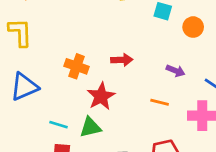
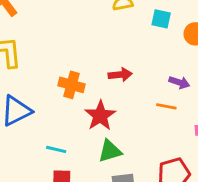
orange line: (160, 102) -> (166, 106), moved
green triangle: (90, 127) -> (110, 151), moved

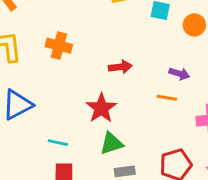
orange cross: (72, 85) -> (59, 46), moved

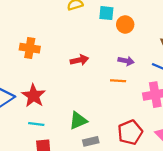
orange circle: (194, 25) -> (125, 24), moved
red star: (101, 108) -> (34, 96), moved

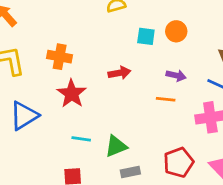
cyan square: (106, 13) -> (146, 36), moved
red star: (34, 96) -> (72, 94), moved
cyan line: (36, 124) -> (81, 139), moved

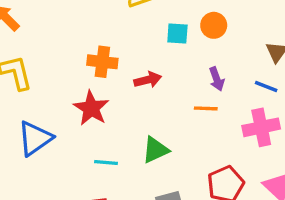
orange cross: (60, 57) -> (102, 62), moved
purple arrow: (176, 75) -> (217, 79), turned 60
green triangle: (116, 146) -> (155, 150), moved

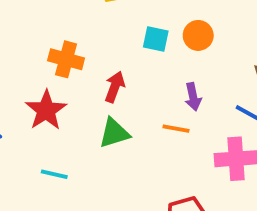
red arrow: (148, 80) -> (115, 87), turned -64
green triangle: (155, 150) -> (114, 133), moved

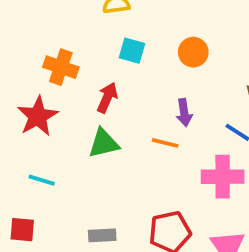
cyan square: (156, 39) -> (132, 51), moved

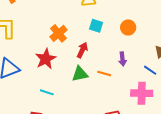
orange cross: (61, 67) -> (59, 33), turned 30
orange line: (165, 143) -> (104, 73), moved

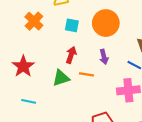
orange circle: (128, 27) -> (106, 23), size x1.6
orange cross: (59, 33) -> (34, 21), moved
red arrow: (82, 50) -> (71, 55), moved

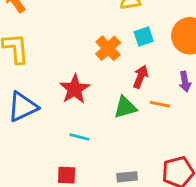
orange cross: (34, 21) -> (108, 48), moved
cyan square: (72, 25) -> (144, 37), turned -32

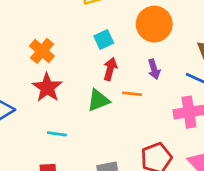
cyan square: (144, 37) -> (104, 39), moved
orange cross: (108, 48) -> (42, 51), moved

